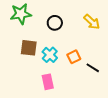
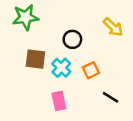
black circle: (55, 23) -> (72, 39), moved
black line: (93, 68) -> (111, 97), moved

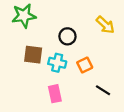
cyan cross: (61, 68) -> (57, 63), turned -30

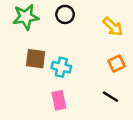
black circle: (67, 36) -> (65, 14), moved
orange square: (85, 65) -> (117, 63), moved

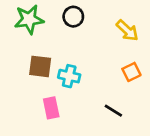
black line: (110, 97) -> (113, 111), moved
pink rectangle: (59, 100) -> (51, 108), moved

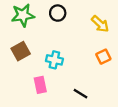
brown square: (40, 66) -> (21, 51), moved, turned -36
black line: (113, 111) -> (81, 94), moved

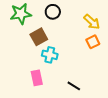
brown square: (21, 51) -> (39, 37), moved
orange square: (103, 57) -> (93, 42), moved

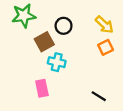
black circle: (53, 12) -> (64, 26), moved
black line: (74, 86) -> (99, 96), moved

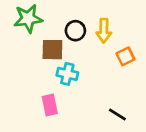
yellow arrow: (104, 25) -> (104, 31), moved, turned 48
brown square: (44, 42) -> (52, 50), turned 30

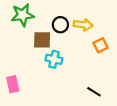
yellow arrow: (104, 31) -> (83, 25), turned -84
pink rectangle: (50, 105) -> (13, 84), moved

